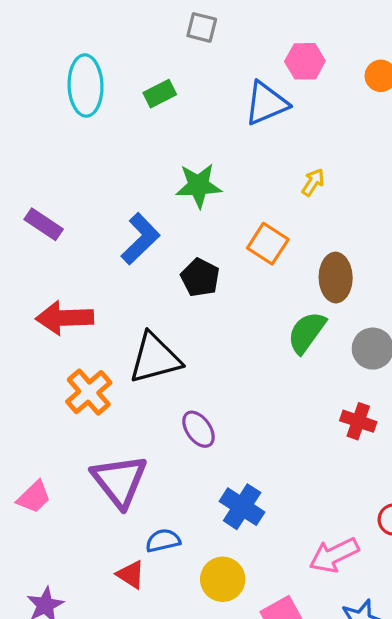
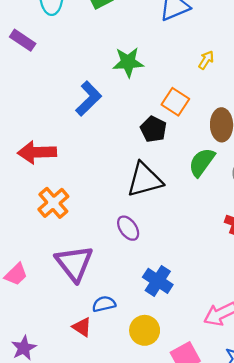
purple rectangle: (44, 224) -> (23, 40), moved
black pentagon: (200, 278) -> (153, 129), moved
black triangle: (155, 358) -> (145, 180), moved

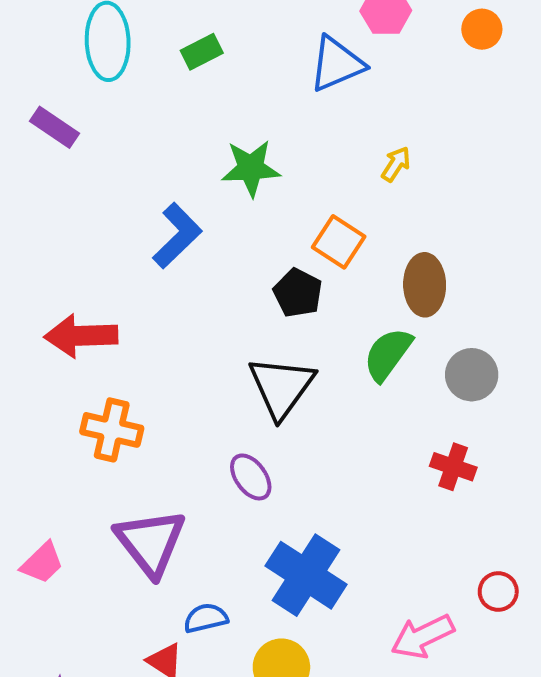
black triangle: (145, 180) -> (281, 387), turned -39
orange cross: (53, 203) -> (112, 430), turned -36
blue cross: (158, 281) -> (306, 575), size x1.4

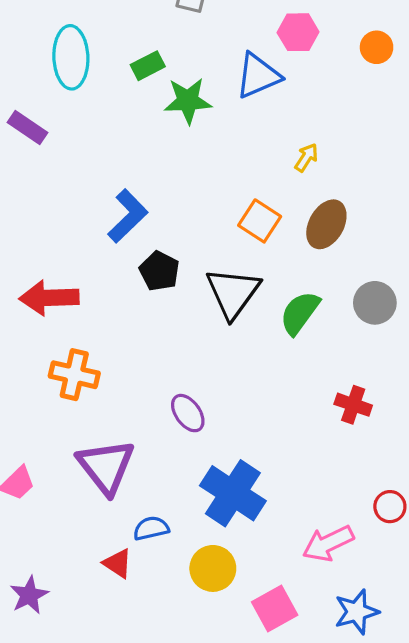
green star: (251, 168) -> (188, 101), moved
brown ellipse: (425, 285) -> (326, 224), moved, turned 30
black pentagon: (298, 293) -> (159, 271), moved
gray circle: (472, 375) -> (375, 303), moved
black triangle: (281, 387) -> (233, 293), moved

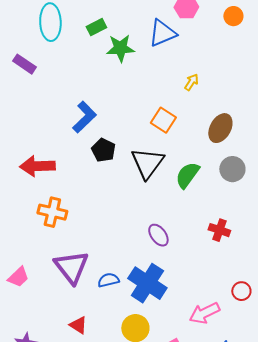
brown ellipse: (326, 224) -> (220, 128), moved
purple ellipse: (188, 413) -> (158, 235), moved
blue semicircle: (151, 528) -> (108, 280), moved

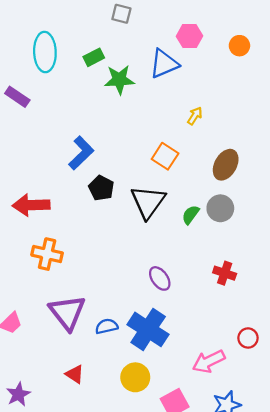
gray circle: (232, 169) -> (220, 208), moved
green semicircle: (187, 175) -> (191, 215), size x0.7

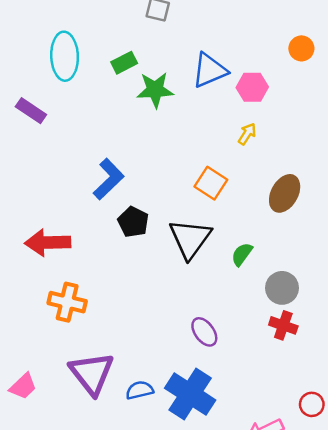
pink hexagon: (190, 36) -> (252, 87), moved
gray circle: (220, 208) -> (282, 288), moved

